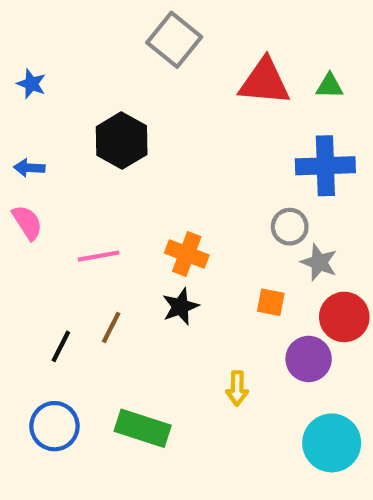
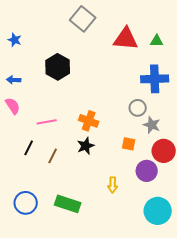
black line: (61, 346) -> (29, 148), moved

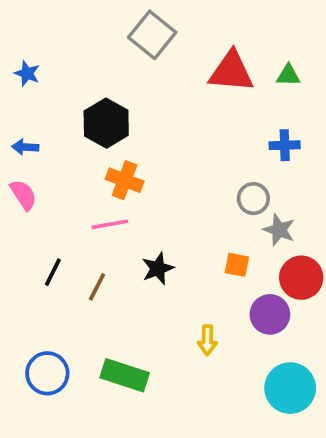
blue cross: (155, 79) -> (285, 145), size x0.6
orange cross: (89, 121) -> (125, 180), moved
pink line: (47, 122) -> (110, 224), moved

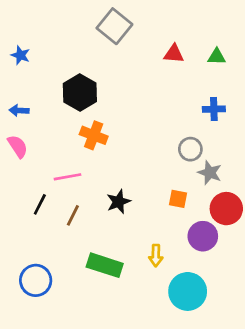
red triangle: (231, 72) -> (174, 54), size x0.6
pink line: (110, 224) -> (67, 177), moved
green rectangle: (125, 375) -> (105, 265), moved
cyan circle: (290, 388) -> (188, 291), moved

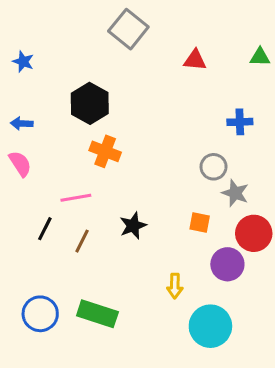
green triangle: (217, 57) -> (260, 57), moved
green rectangle: (105, 265) -> (97, 314), moved

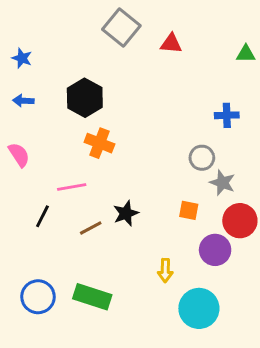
red triangle: (195, 60) -> (171, 44), moved
blue arrow: (22, 123) -> (23, 101), moved
brown line: (82, 241) -> (91, 228), moved, turned 35

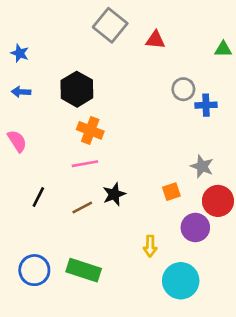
gray circle: (202, 158) -> (183, 89), moved
pink line: (72, 187) -> (85, 164), moved
orange square: (189, 210) -> (171, 192), turned -30

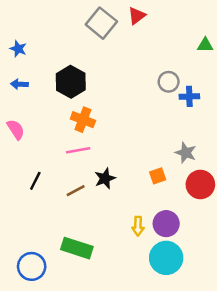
red triangle: (155, 40) -> (137, 16), moved, turned -42
purple circle: (195, 228) -> (166, 224), moved
blue circle: (34, 270) -> (32, 266), moved

